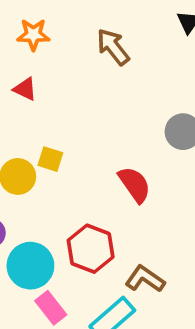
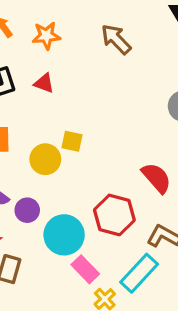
red semicircle: (135, 184) -> (156, 178), moved

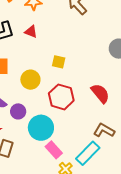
yellow square: (72, 141) -> (59, 62), moved
red hexagon: (114, 215) -> (61, 97), moved

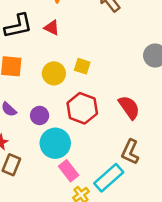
yellow circle: (30, 80) -> (54, 73), moved
purple circle: (18, 111) -> (40, 115), moved
brown L-shape: (104, 130) -> (130, 152), turned -100

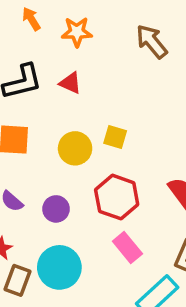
cyan circle: (55, 143) -> (59, 267), moved
pink rectangle: (69, 171) -> (127, 247), moved

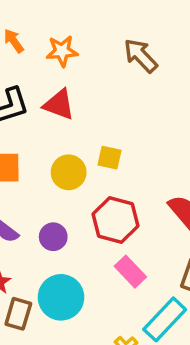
red triangle: (70, 83) -> (59, 105), size x1.4

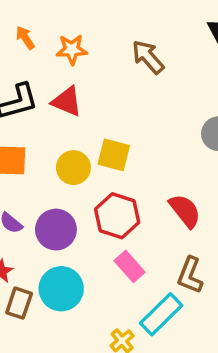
yellow square: (109, 158) -> (114, 155), size x1.4
purple circle: (53, 237) -> (56, 230), size x1.5

